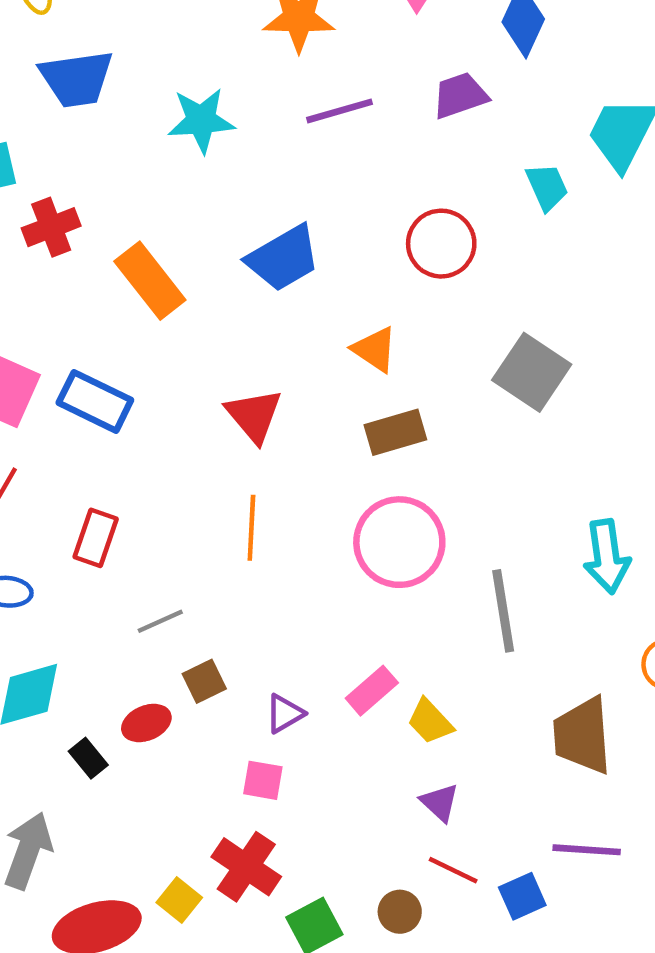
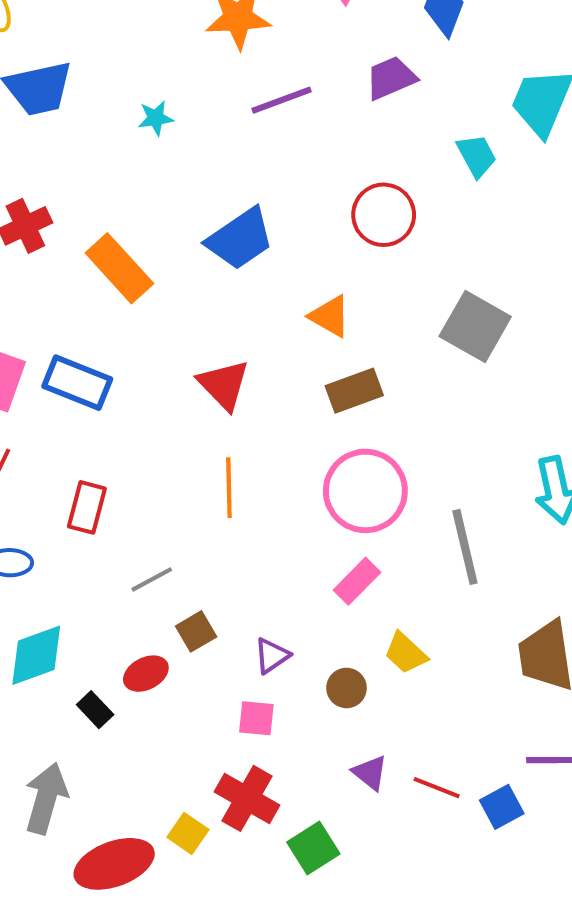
cyan star: (201, 120) -> (156, 118), size x0.6
pink rectangle: (372, 691) -> (357, 581), moved
purple triangle: (440, 802) -> (370, 773), moved
brown circle: (400, 912) -> (346, 688), moved

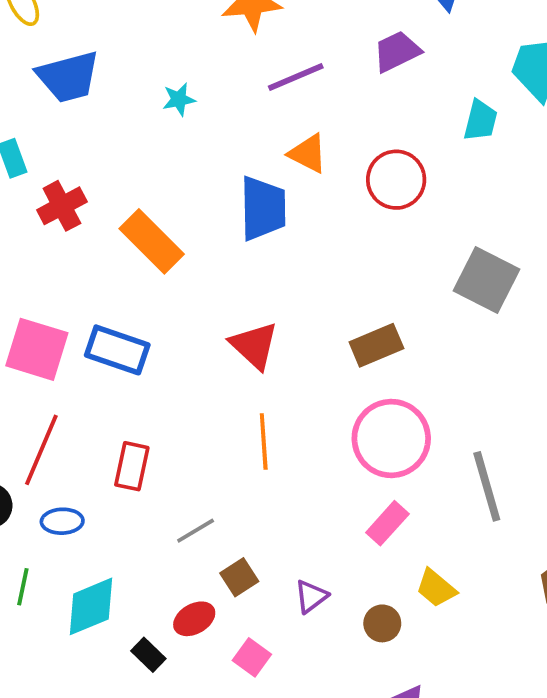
cyan trapezoid: (477, 156) -> (480, 120), turned 45
blue trapezoid: (240, 239) -> (263, 208), turned -54
orange triangle: (330, 316) -> (308, 153), moved
pink square: (256, 718) -> (252, 657), moved, turned 33

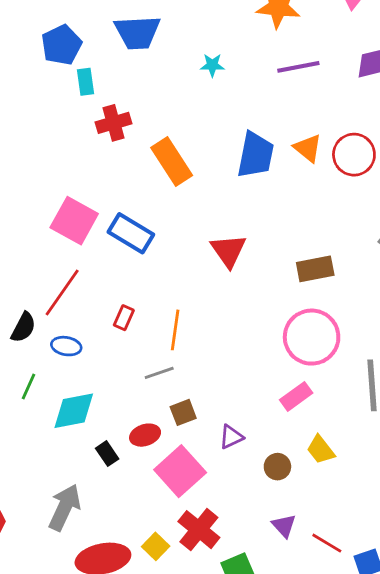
orange triangle: (308, 153) -> (308, 148), moved
orange line: (264, 441) -> (175, 330), moved
red rectangle: (132, 466) -> (124, 318), size x0.7
pink square: (252, 657) -> (180, 471), size x1.8

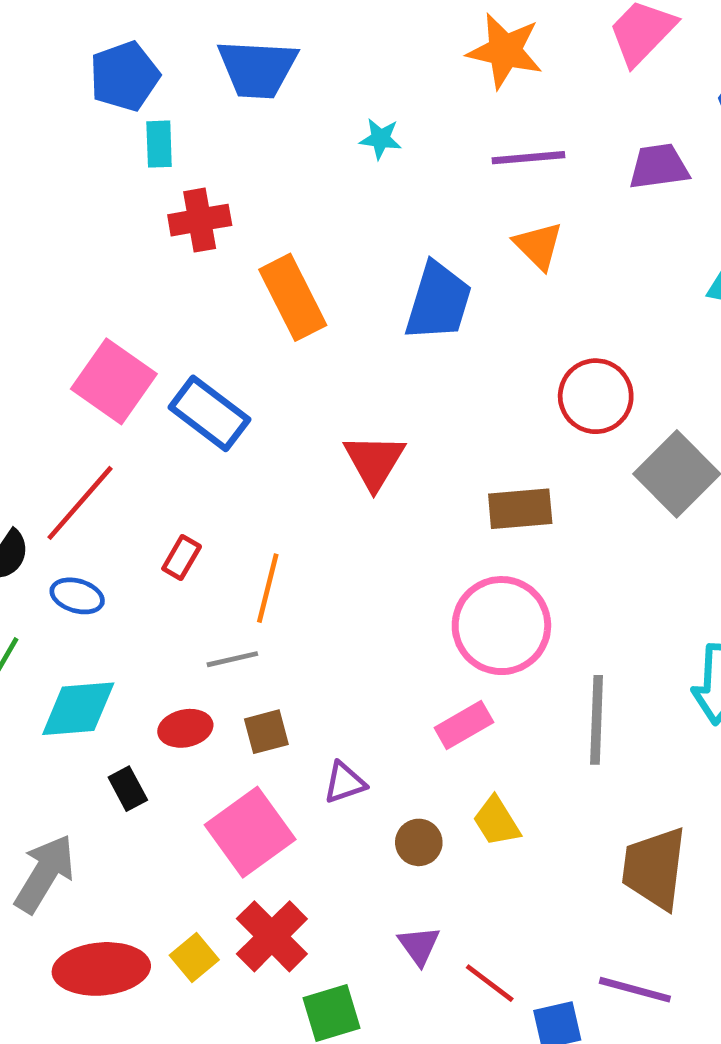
orange triangle: (308, 148) -> (538, 246), moved
red circle: (354, 155) -> (596, 396), moved
red ellipse: (145, 435) -> (185, 728), moved

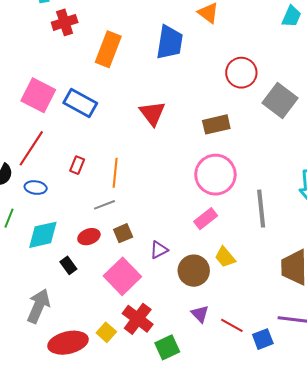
orange rectangle: (293, 297) -> (108, 49), turned 56
brown circle: (419, 842) -> (194, 271), size x1.6

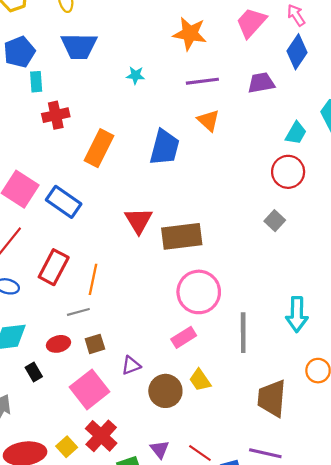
red circle: (241, 73) -> (288, 172), moved
gray square: (280, 100) -> (275, 221), size x0.6
brown rectangle: (216, 124) -> (182, 236), moved, size x1.4
red rectangle: (77, 165) -> (54, 267), size x1.8
purple triangle: (200, 314) -> (160, 449), moved

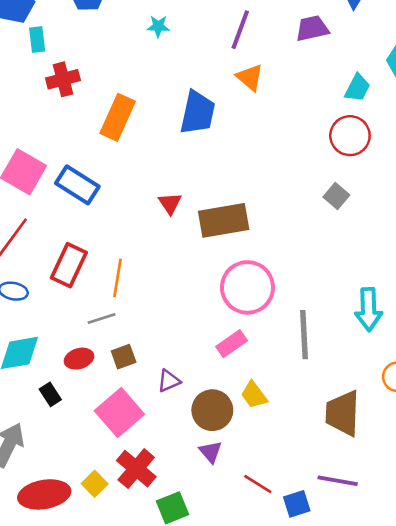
purple line: (202, 81) -> (240, 30), turned -60
red triangle: (139, 220) -> (170, 203), size x0.7
purple triangle: (160, 449) -> (211, 452), moved

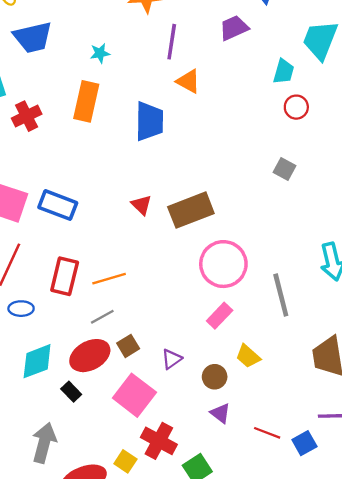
orange rectangle: (118, 117) -> (86, 101), moved
red circle: (350, 136) -> (296, 107), moved, size x0.7
orange line: (118, 278) -> (109, 279), turned 76
red ellipse: (79, 359) -> (90, 356), size x1.6
brown circle: (212, 410) -> (215, 377), size x0.7

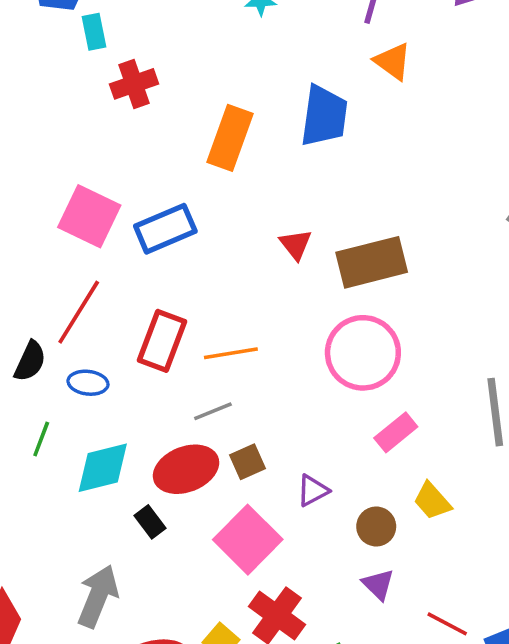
orange rectangle: (86, 101) -> (230, 138), moved
blue rectangle: (58, 205) -> (165, 229), turned -51
pink circle: (223, 264) -> (363, 353), moved

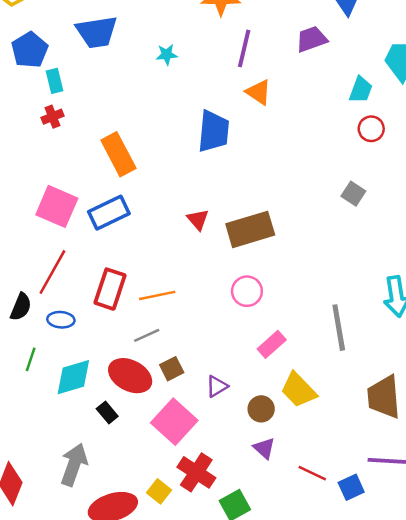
red cross: (134, 84) -> (53, 117), moved, size x0.7
orange rectangle: (230, 138) -> (118, 154), moved, turned -45
pink circle: (363, 353) -> (247, 291), size x0.6
red ellipse: (186, 469) -> (130, 376), turned 51
yellow trapezoid: (432, 501) -> (298, 390), size x1.4

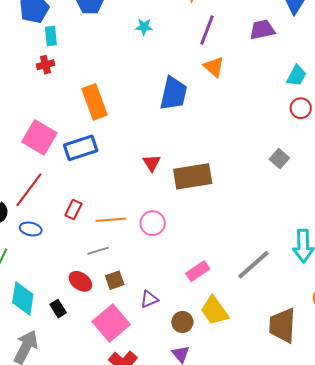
red rectangle: (110, 289) -> (73, 210), size x0.6
pink circle: (247, 291) -> (153, 223), moved
gray line: (339, 328) -> (253, 265), turned 51
red ellipse: (130, 376) -> (80, 281), size x0.7
cyan diamond: (73, 377) -> (23, 299), moved, turned -72

